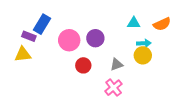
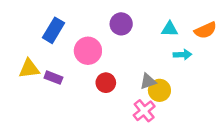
purple rectangle: (29, 36) -> (53, 78), moved
purple circle: (95, 38) -> (121, 24), moved
yellow circle: (143, 55) -> (159, 90), moved

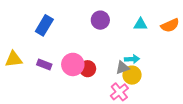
pink circle: (88, 51) -> (73, 64), moved
cyan arrow: (182, 55) -> (132, 59), moved
yellow triangle: (29, 69) -> (14, 59), moved

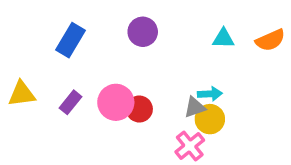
purple circle: (100, 20) -> (143, 32), moved
purple rectangle: (44, 64) -> (70, 102), turned -72

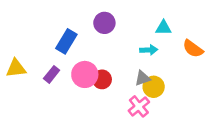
blue rectangle: (70, 40) -> (66, 41), moved
orange semicircle: (270, 40) -> (193, 49), moved, turned 60
cyan arrow: (210, 94) -> (149, 50), moved

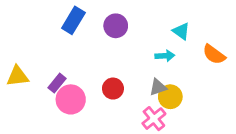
cyan triangle: (163, 28) -> (181, 31), turned 35
blue rectangle: (66, 41) -> (73, 20), moved
pink circle: (85, 74) -> (71, 99), moved

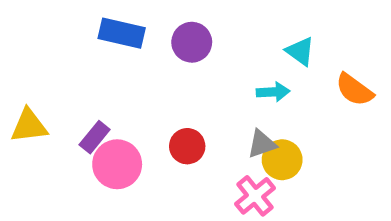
blue rectangle: (73, 20) -> (122, 33), turned 72

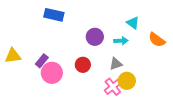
purple circle: (192, 42) -> (95, 37), moved
yellow circle: (282, 160) -> (127, 81), moved

